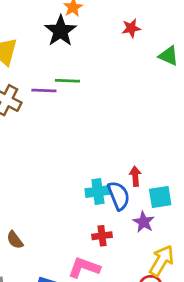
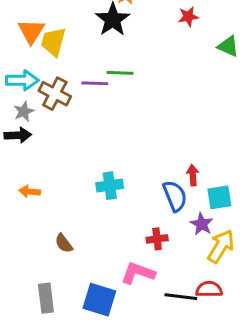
cyan cross: (98, 191) -> (110, 186), moved
yellow arrow: (162, 261) -> (221, 246), moved

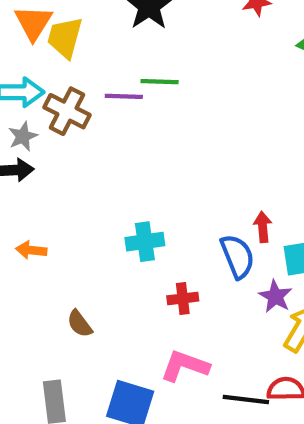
red cross: (157, 239) -> (183, 298), moved

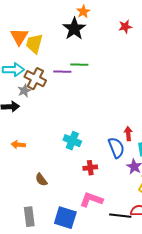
gray star: (23, 136) -> (24, 91), moved
cyan cross: (145, 242) -> (72, 141), turned 30

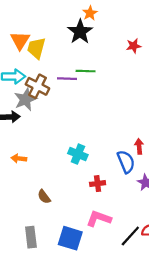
red star: (125, 27) -> (134, 46), moved
gray star: (24, 91) -> (25, 99), size x1.5
black line: (120, 216) -> (130, 236), turned -55

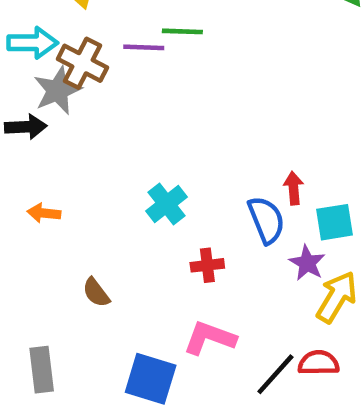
cyan cross: (78, 154) -> (166, 204), turned 30
gray rectangle: (31, 237) -> (42, 370), moved

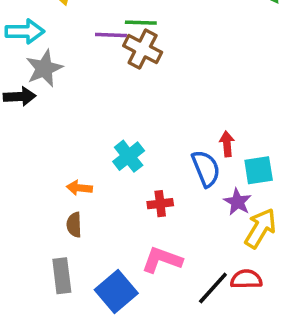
brown cross: (82, 63) -> (143, 49), moved
orange arrow: (44, 213) -> (79, 188), moved
brown semicircle: (96, 293) -> (74, 225), turned 35
gray rectangle: (42, 370) -> (62, 276), moved
blue square: (151, 379) -> (116, 292), turned 33

